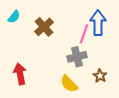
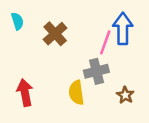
cyan semicircle: (14, 17) -> (17, 21), turned -56
yellow semicircle: (69, 84) -> (76, 93), moved, turned 36

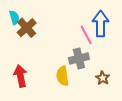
brown cross: (55, 34) -> (27, 28), moved
pink line: (105, 42) -> (86, 35), turned -48

